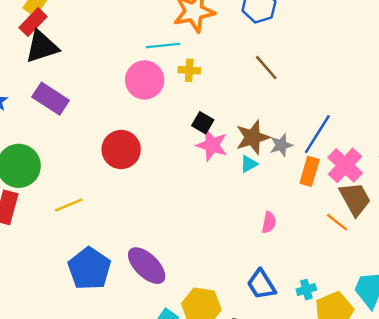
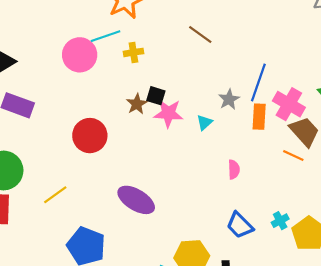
pink circle: (145, 80) -> (80, 55), moved
brown star: (253, 137) -> (137, 104), moved, size x0.7
purple ellipse: (147, 266) -> (136, 200), moved

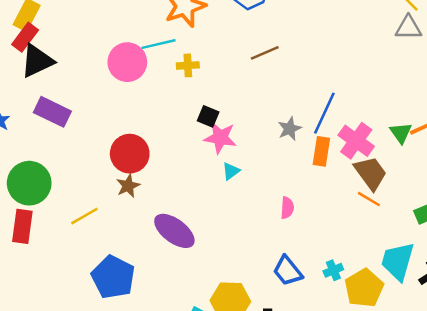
brown line: (200, 35) -> (265, 53), turned -65
brown star: (137, 104) -> (128, 186), moved
cyan triangle: (204, 122) -> (231, 171), moved
orange line: (293, 156) -> (369, 199), moved

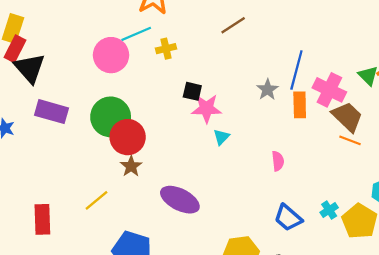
black triangle: (37, 61) -> (30, 68), turned -36
green circle: (29, 183) -> (111, 117), moved

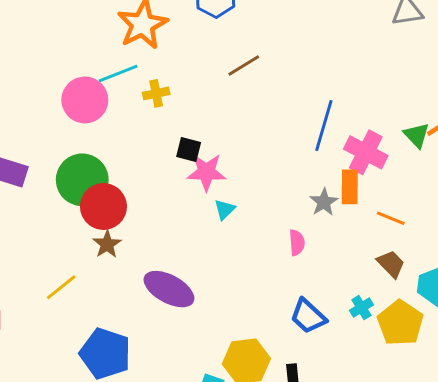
gray star: (267, 90) -> (324, 202), moved
orange rectangle: (300, 105) -> (350, 187), moved
brown trapezoid: (347, 117) -> (391, 264), moved, size x0.7

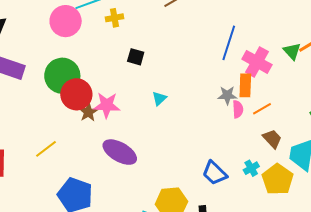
pink star: (206, 172) -> (107, 105), moved
gray star: (324, 202) -> (227, 95), turned 30
orange line: (391, 218) -> (262, 109), moved, turned -54
pink semicircle: (297, 243) -> (238, 109), moved
brown star: (107, 244) -> (88, 112), moved

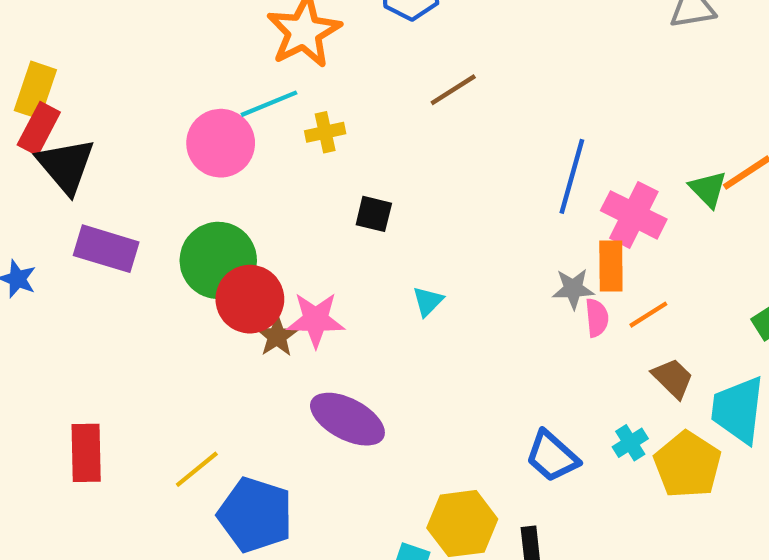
yellow line: (46, 149) -> (197, 469), moved

